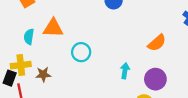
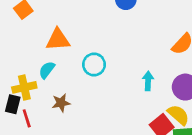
cyan semicircle: (29, 37) -> (47, 70), moved, turned 35
brown star: (43, 74) -> (61, 103), moved

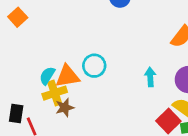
orange triangle: (58, 40) -> (68, 76), moved
yellow cross: (24, 87) -> (55, 93), moved

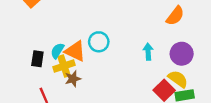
orange triangle: (68, 76) -> (75, 51), turned 35
black rectangle: (16, 114) -> (37, 59), moved

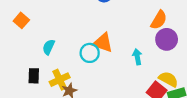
cyan semicircle: (57, 51) -> (49, 47), moved
orange triangle: (75, 51) -> (103, 43), moved
purple circle: (182, 54) -> (167, 39), moved

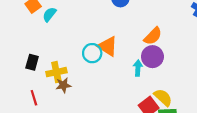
orange semicircle: (159, 20) -> (153, 36), moved
purple circle: (167, 39) -> (152, 57), moved
cyan semicircle: (49, 47) -> (49, 14), moved

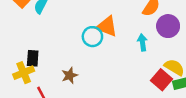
purple circle: (152, 57) -> (168, 26), moved
yellow cross: (56, 72) -> (24, 73), moved

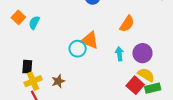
purple circle: (168, 26) -> (142, 53), moved
yellow cross: (24, 73) -> (33, 81), moved

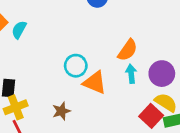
orange semicircle: (127, 24) -> (128, 50), moved
orange triangle: (90, 40) -> (95, 83), moved
brown star: (58, 81) -> (61, 111), moved

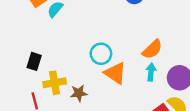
yellow cross: (16, 107) -> (55, 83), moved

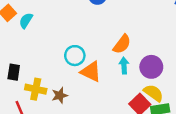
yellow cross: (55, 83) -> (36, 89), turned 30

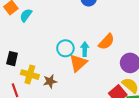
cyan arrow: (124, 66) -> (85, 49), moved
orange triangle: (91, 72) -> (78, 63), turned 48

